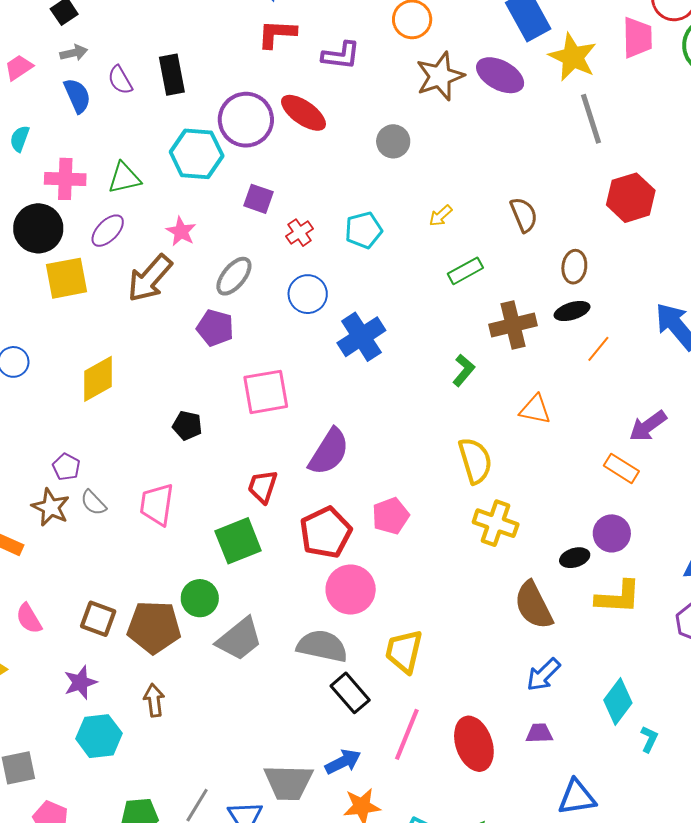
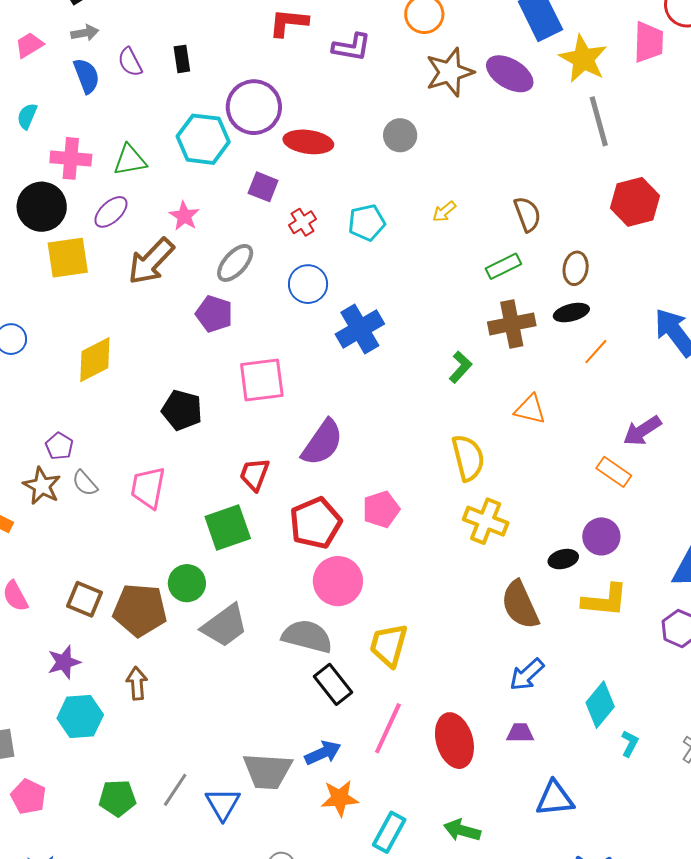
black rectangle: (172, 75) -> (182, 59), size x0.7
red ellipse: (304, 113) -> (308, 142), moved, turned -30
green rectangle: (465, 271) -> (503, 266), moved
black pentagon: (187, 426) -> (182, 410), size x1.4

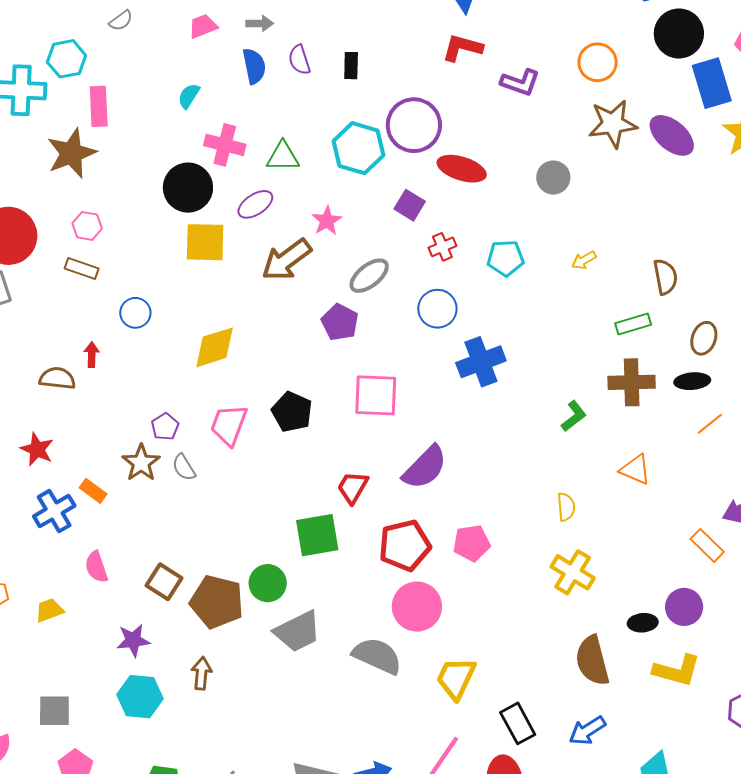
yellow semicircle: (468, 458) -> (566, 507), size x0.6
pink trapezoid: (148, 488) -> (229, 425), moved
black rectangle: (333, 684) -> (518, 723), moved

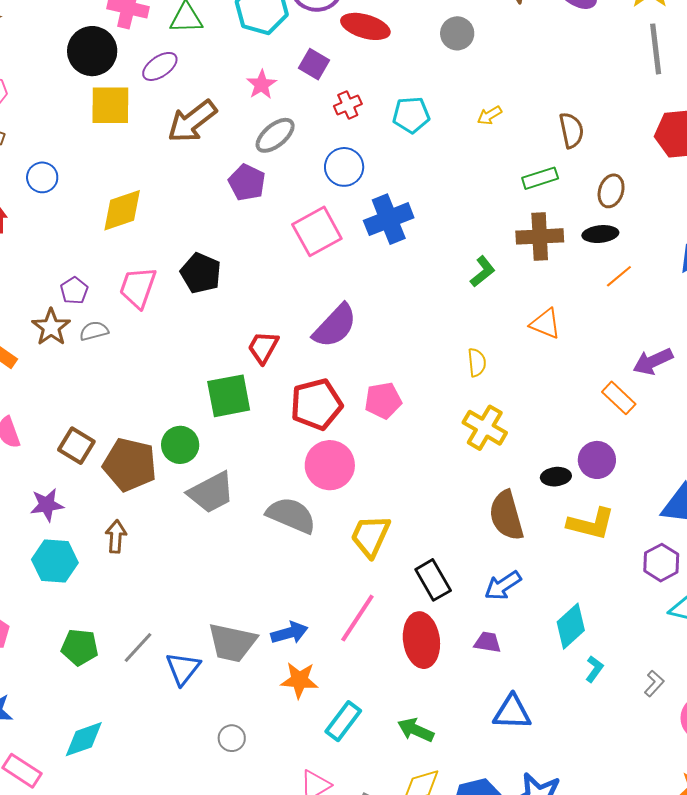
pink star: (327, 221) -> (262, 85), moved
pink square: (376, 395) -> (317, 231), moved, turned -30
gray semicircle: (184, 467) -> (94, 331), turned 108

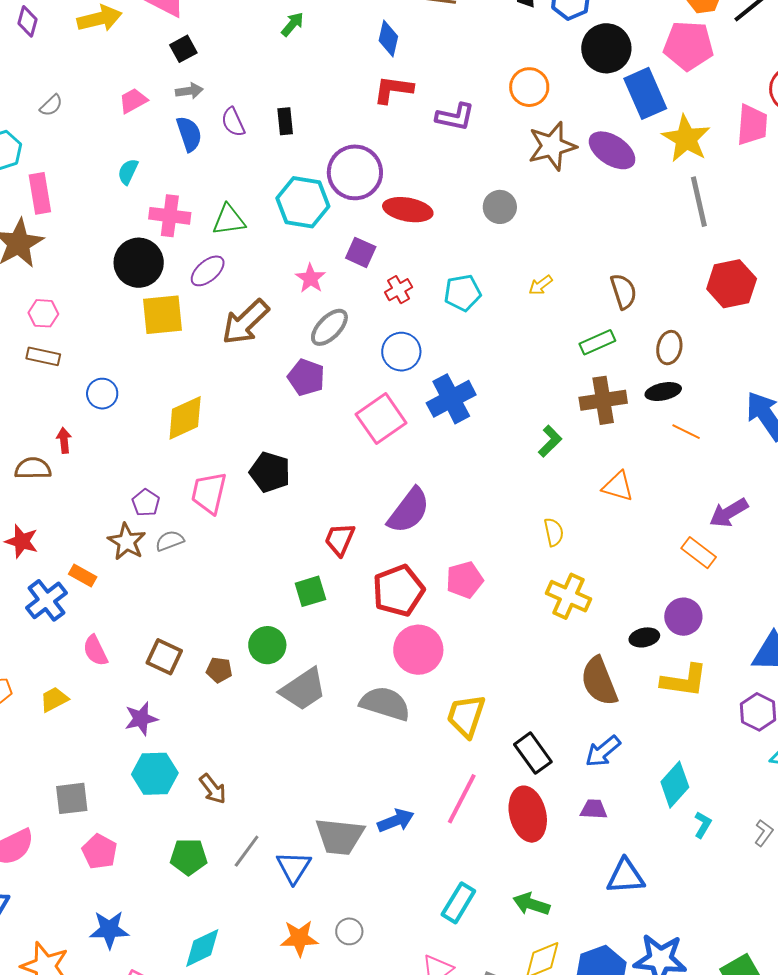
orange line: (619, 276) -> (686, 432), turned 72
green square: (229, 396) -> (310, 591), size x0.7
brown pentagon: (130, 465) -> (219, 670), size x0.5
brown arrow: (116, 536) -> (213, 789), moved, turned 144
orange star: (299, 680) -> (299, 938), moved

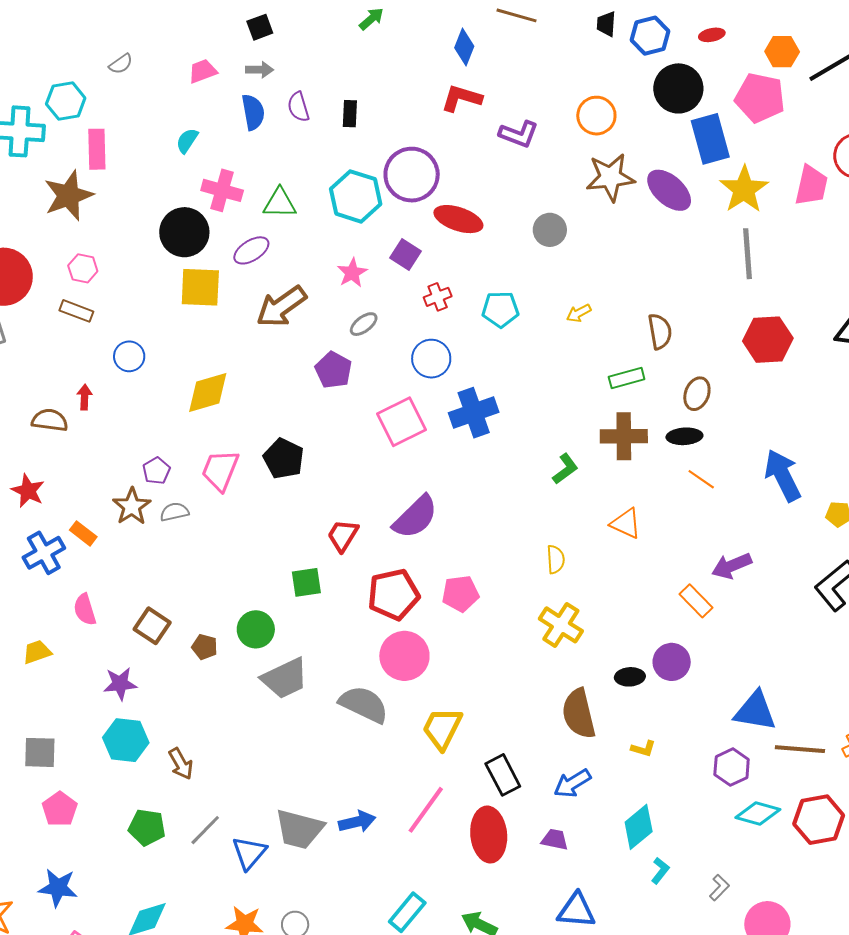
gray ellipse: (329, 327) -> (364, 324), size x0.7
yellow L-shape: (684, 681) -> (643, 749), moved, size x0.5

